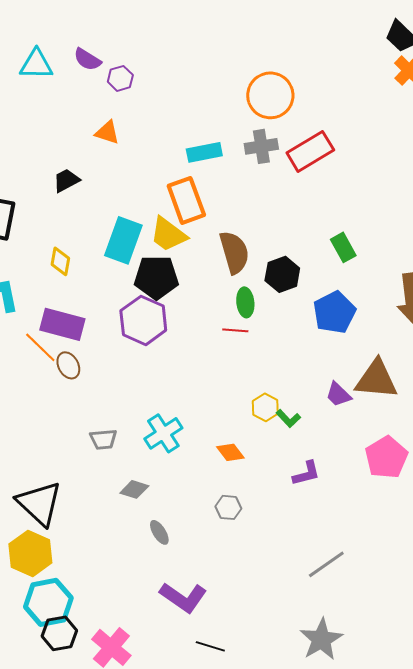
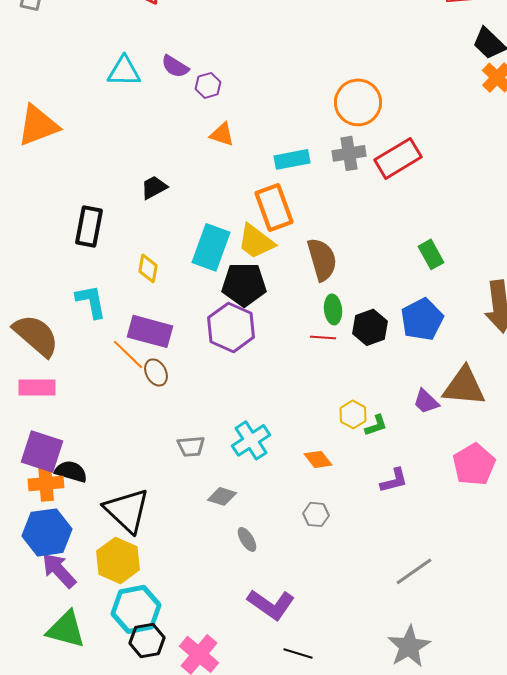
orange triangle: (107, 132) -> (222, 134), moved
black hexagon: (282, 274) -> (370, 327), moved
green L-shape: (288, 418) -> (376, 425), turned -65

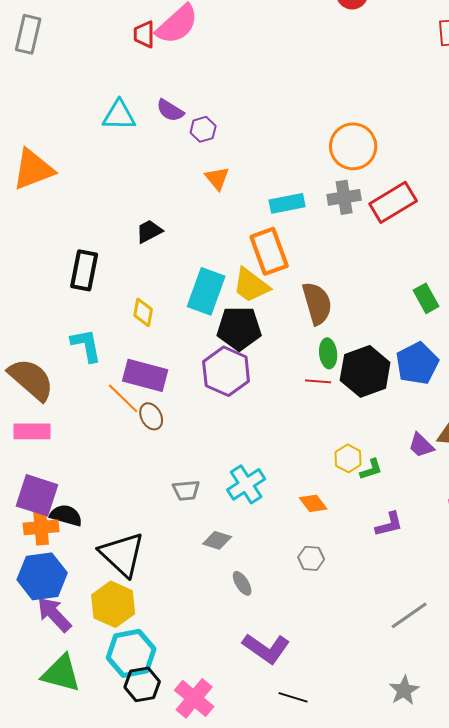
orange triangle: (222, 134) -> (217, 178), turned 32
black hexagon: (370, 327) -> (365, 371), size x1.4
gray star: (409, 646) -> (404, 690), size x0.7

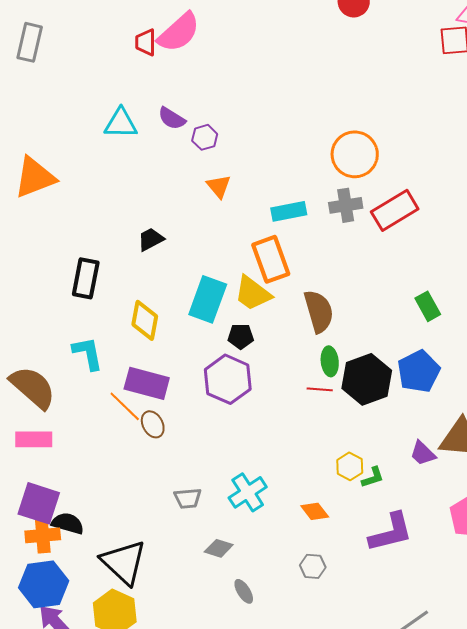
yellow diamond: (143, 312) -> (145, 320), size x1.4
black pentagon: (239, 328) -> (241, 336), size x0.6
purple L-shape: (389, 524) -> (391, 532), size x1.6

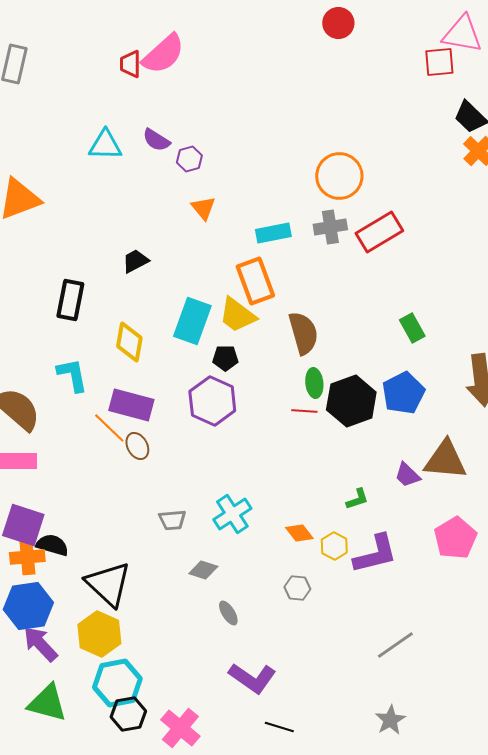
yellow hexagon: (350, 466) -> (334, 546), moved

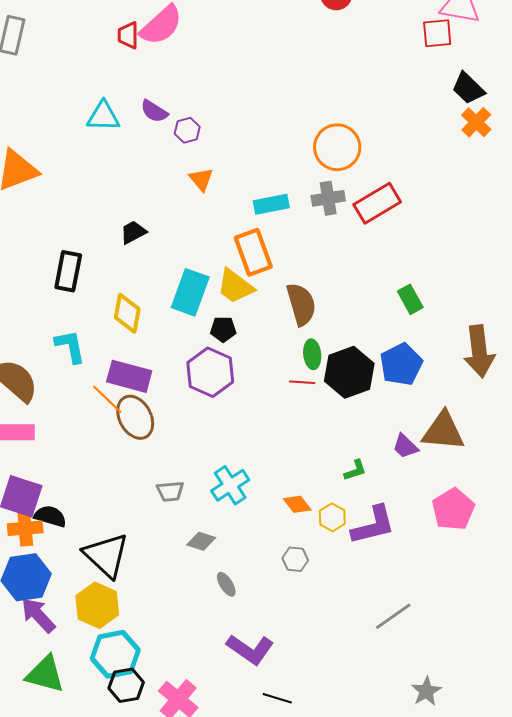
brown ellipse: (137, 446) -> (135, 417), size x1.6
gray star: (390, 720) -> (426, 691), moved

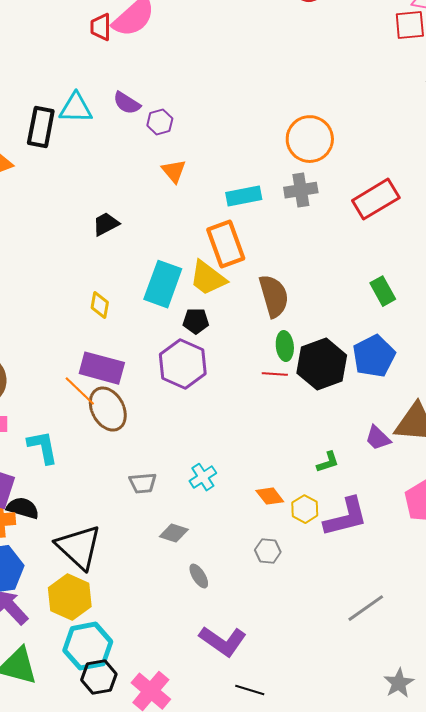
red rectangle: (377, 203) -> (376, 199), moved
black rectangle: (68, 271) -> (41, 127), moved
yellow diamond: (127, 313) -> (100, 305), size x0.7
cyan L-shape: (70, 346) -> (43, 447), moved
cyan cross: (230, 485) -> (203, 477), size x0.7

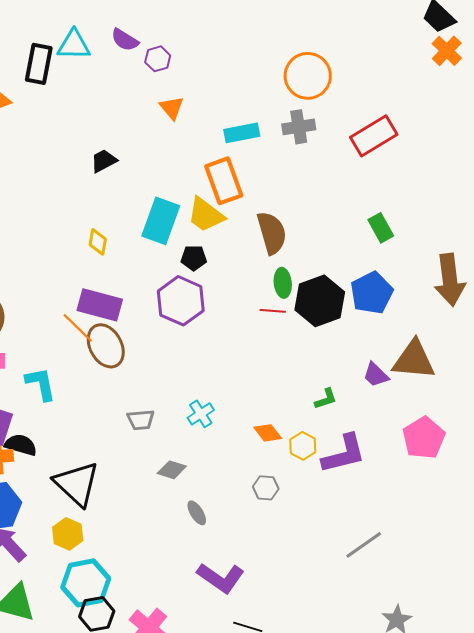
yellow hexagon: (70, 597) -> (68, 534), size x0.7

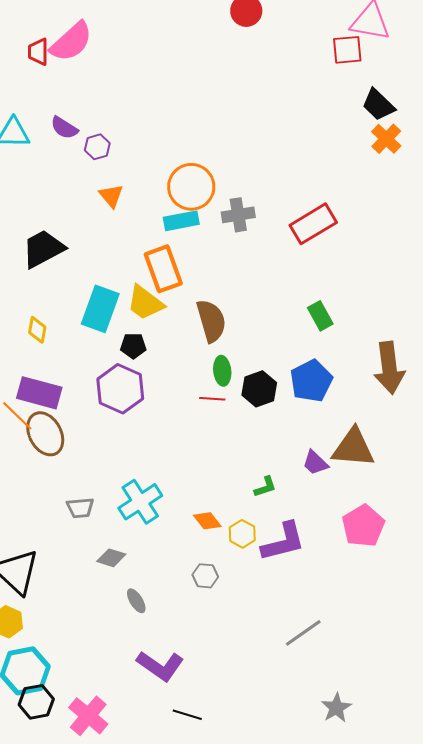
orange circle: (308, 76) -> (191, 187), moved
black trapezoid: (104, 161) -> (43, 249), size x1.6
black hexagon: (320, 301) -> (259, 389), size x0.7
cyan cross: (201, 414) -> (140, 502), size x1.6

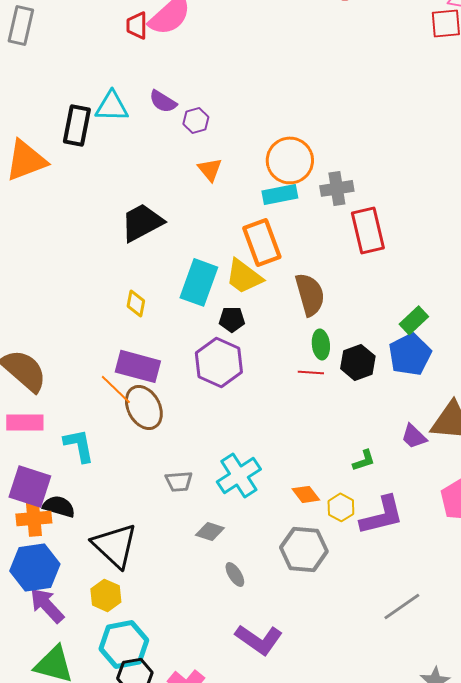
red rectangle: (313, 224) -> (368, 230), moved, turned -72
green rectangle: (320, 316) -> (414, 320), moved, turned 76
gray hexagon: (205, 576) -> (304, 549), size x1.8

